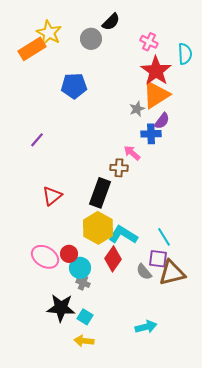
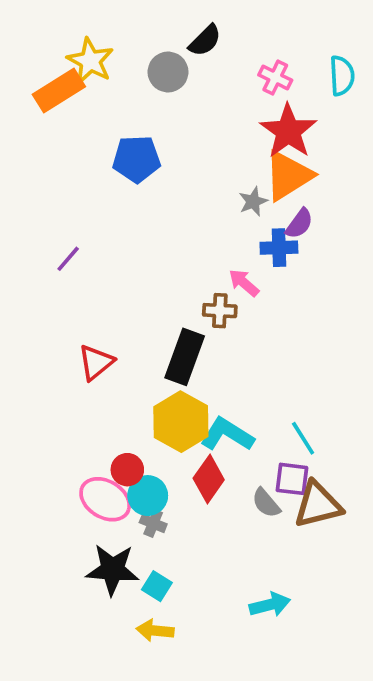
cyan semicircle: (185, 54) -> (342, 76), moved
pink ellipse: (45, 257) -> (105, 499), moved

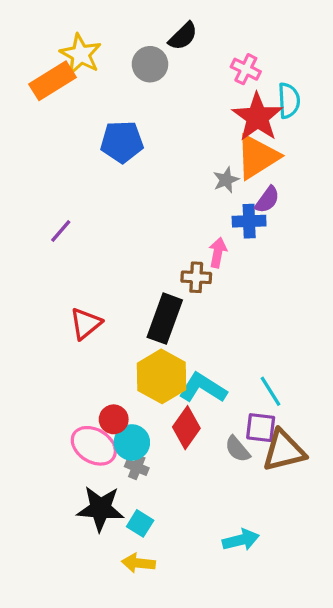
cyan semicircle: (342, 76) -> (289, 101), moved
pink arrow: (244, 283) -> (218, 253), turned 60

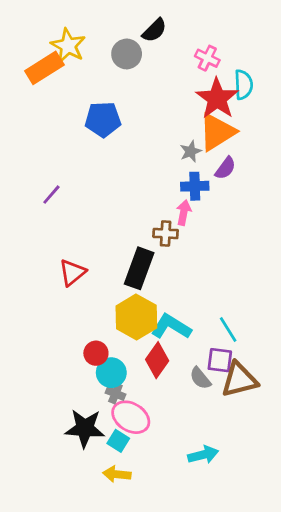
blue cross: (249, 221) -> (195, 186), moved
pink ellipse: (94, 446) -> (131, 417), moved

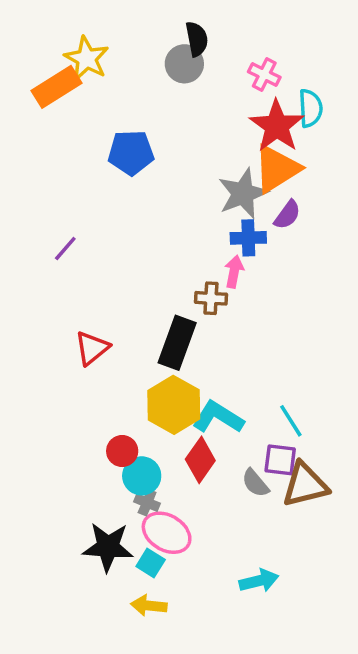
black semicircle: (154, 30) -> (197, 39), turned -56
gray circle: (127, 54) -> (184, 64), moved
gray star: (191, 151) -> (243, 193), size x1.8

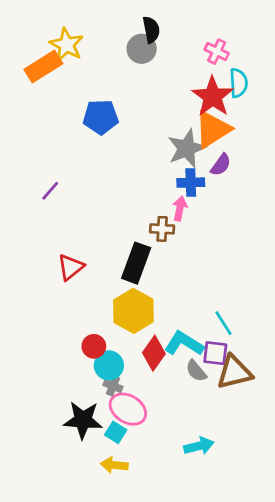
pink cross: (264, 74) -> (217, 52), moved
cyan L-shape: (218, 417) -> (184, 344), moved

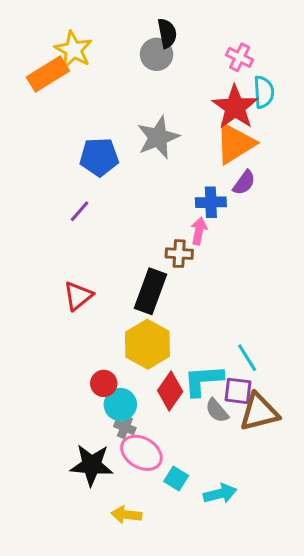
blue pentagon: (101, 117) -> (99, 157), moved
gray star: (187, 148) -> (158, 137), moved
purple line: (50, 191) -> (80, 211), moved
cyan L-shape: (184, 344) -> (203, 380), turned -36
cyan square: (116, 432) -> (176, 479), moved

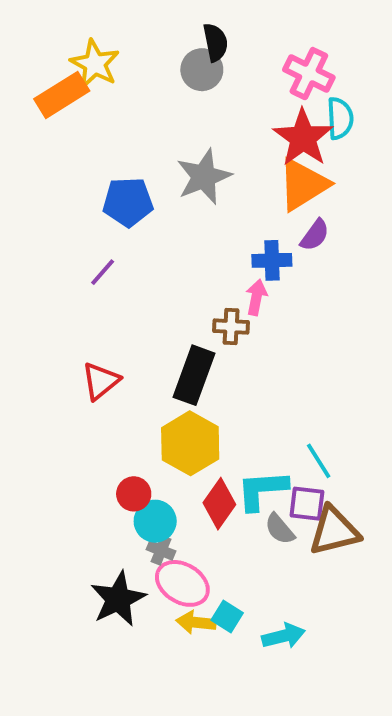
pink cross: (240, 57) -> (309, 74), size x1.4
black star: (92, 465) -> (118, 599), turned -30
yellow arrow: (126, 515) -> (196, 622), moved

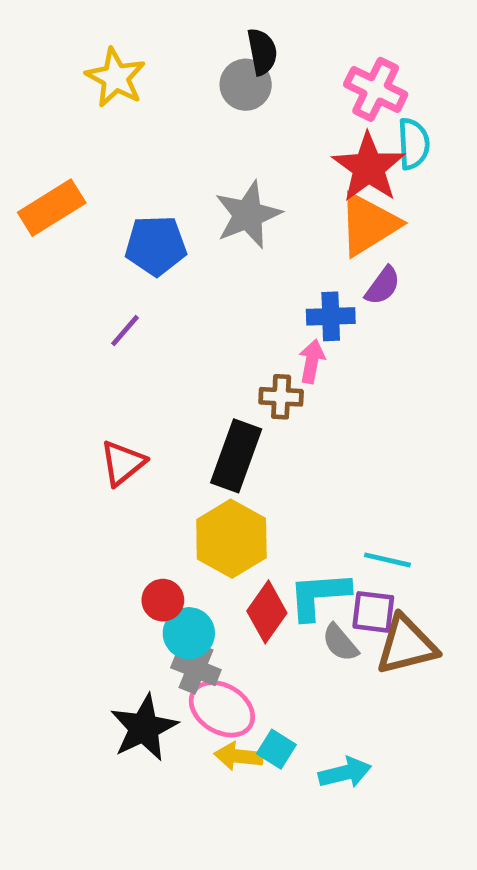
orange rectangle: (62, 95) -> (52, 208), moved
cyan line: (319, 461) -> (387, 560), turned -45
gray cross: (161, 550) -> (196, 669), size x1.4

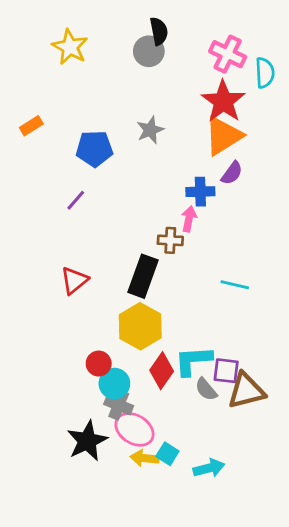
cyan semicircle: (413, 144) -> (265, 73), moved
orange rectangle: (52, 208) -> (31, 126), size x0.6
gray star: (248, 215) -> (150, 130), size x0.7
cyan line: (387, 560) -> (235, 285), moved

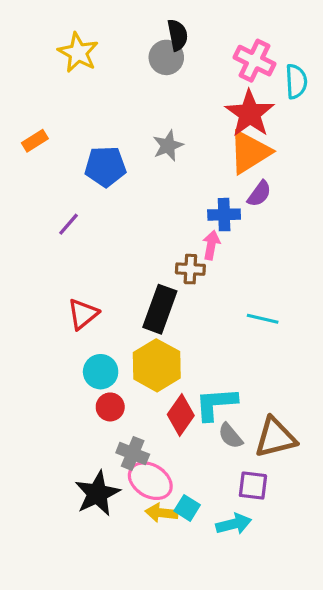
purple line: (76, 200) -> (68, 224), moved
purple square: (226, 371) -> (253, 486), moved
cyan circle: (114, 384) -> (101, 372), moved

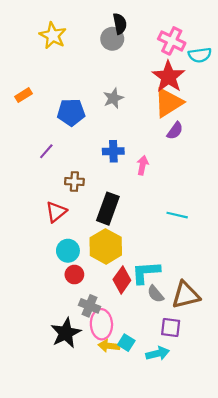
cyan semicircle: (296, 81) -> (200, 55), turned 85
blue cross: (224, 215) -> (113, 151), moved
brown cross: (190, 269) -> (74, 182), moved
pink ellipse: (150, 481) -> (101, 324), turned 56

